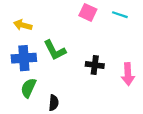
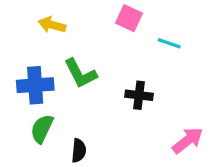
cyan line: (120, 15) -> (169, 43), moved
yellow arrow: (23, 25) -> (52, 25), moved
pink arrow: (128, 74) -> (188, 140), moved, turned -125

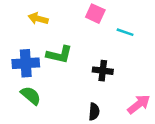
green L-shape: (80, 73) -> (59, 55), turned -50
green semicircle: (42, 129) -> (31, 96), turned 105
black semicircle: (79, 151) -> (94, 112), moved

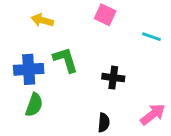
cyan line: (125, 32) -> (151, 37), moved
green L-shape: (59, 55) -> (65, 60), turned -120
green semicircle: (31, 96) -> (34, 105), turned 70

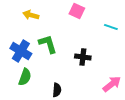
blue cross: (29, 69) -> (21, 51), turned 35
black semicircle: (104, 123) -> (57, 90), moved

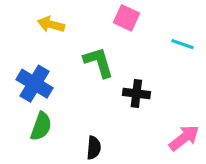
green L-shape: (48, 44) -> (99, 62), moved

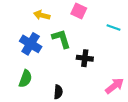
yellow arrow: (51, 24) -> (42, 15), moved
blue cross: (34, 84) -> (31, 44), moved

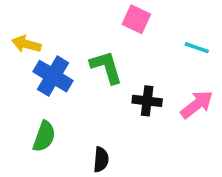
yellow arrow: (42, 15) -> (26, 44), moved
pink arrow: (114, 86) -> (197, 104), moved

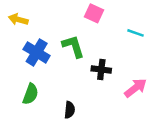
yellow arrow: (26, 44) -> (18, 19), moved
pink arrow: (197, 104) -> (136, 88), moved

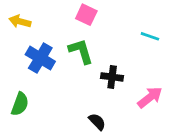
pink square: (94, 13) -> (86, 15), moved
green semicircle: (31, 94) -> (20, 104), moved
black semicircle: (70, 110) -> (97, 122), moved, turned -49

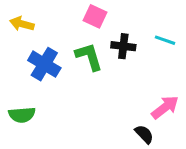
black cross: (112, 77) -> (123, 46), moved
green semicircle: (20, 104) -> (22, 115), turned 65
black semicircle: (97, 122) -> (144, 134), moved

